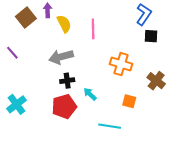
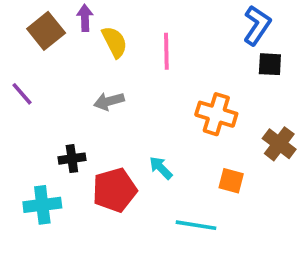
gray arrow: (61, 57) -> (109, 101), size x0.7
black cross: (67, 81) -> (72, 159), moved
cyan cross: (17, 104) -> (42, 205), moved, turned 30

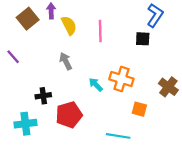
black square: (270, 64) -> (143, 39), moved
gray arrow: (109, 101) -> (66, 61), turned 78
orange cross: (216, 114) -> (121, 79), moved
cyan arrow: (161, 168) -> (96, 85), moved

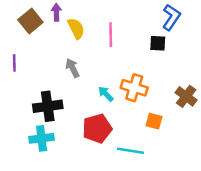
purple line: (13, 57) -> (14, 63), turned 40
black cross: (43, 96) -> (48, 106), size x1.6
red pentagon: (69, 115) -> (97, 128), moved
cyan cross: (25, 124) -> (42, 138), moved

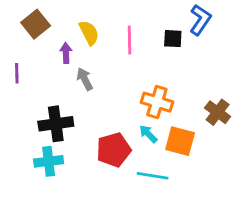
purple arrow: (56, 12) -> (66, 53), moved
black square: (158, 43) -> (173, 39), moved
cyan arrow: (106, 94) -> (148, 134), moved
orange square: (154, 121) -> (180, 141), size x1.5

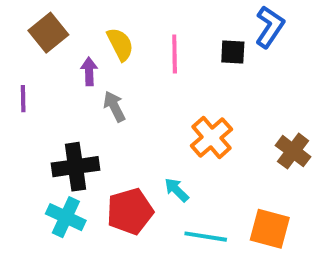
orange cross: (157, 102) -> (211, 137), turned 32
cyan arrow: (148, 134) -> (177, 190), moved
orange square: (180, 141) -> (270, 229), moved
red pentagon: (114, 150) -> (130, 211), moved
cyan cross: (49, 161) -> (66, 217), turned 32

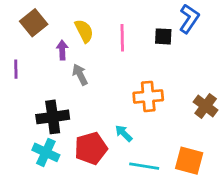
orange cross: (211, 137) -> (148, 96), turned 36

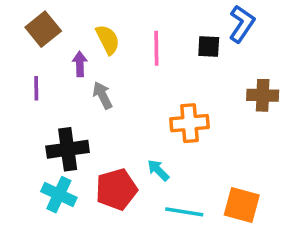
purple line: (16, 69) -> (36, 88), moved
brown cross: (206, 106) -> (263, 95), moved, turned -35

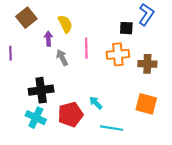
pink line: (156, 48) -> (86, 48), moved
purple line: (36, 88) -> (11, 53), moved
brown cross: (263, 95) -> (147, 64), moved
orange cross: (190, 123) -> (118, 54), moved
orange square: (242, 205) -> (146, 104), moved

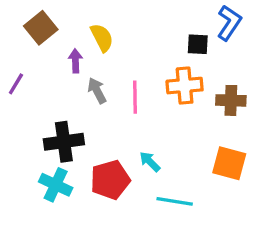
pink line: (86, 48) -> (135, 97), moved
purple line: (11, 53) -> (16, 84), turned 32

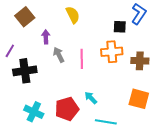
yellow semicircle: (102, 38) -> (73, 15), moved
black cross: (64, 142) -> (25, 71), moved

